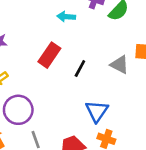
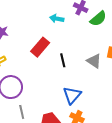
black line: (80, 69) -> (63, 60), turned -48

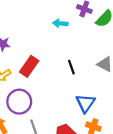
red rectangle: (40, 47) -> (29, 66), moved

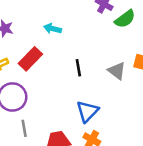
cyan arrow: (60, 23) -> (52, 29), moved

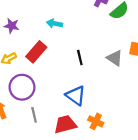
blue triangle: (87, 111) -> (76, 96), moved, turned -35

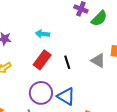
red rectangle: (36, 52) -> (42, 60), moved
purple circle: (22, 87) -> (41, 93), moved

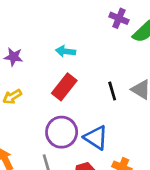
black line: (67, 62) -> (112, 91), moved

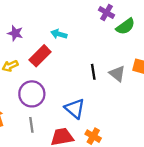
red rectangle: (64, 87) -> (40, 56), moved
purple circle: (62, 132) -> (32, 94), moved

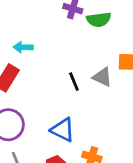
green semicircle: (125, 26) -> (99, 20), turned 42

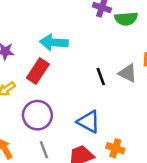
cyan arrow: (23, 47) -> (54, 42), size x1.5

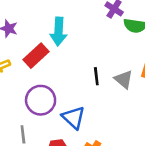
cyan arrow: (54, 42) -> (59, 32), turned -104
purple circle: (37, 115) -> (41, 100), moved

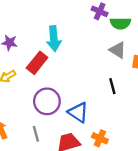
black line: (96, 76) -> (112, 86), moved
gray triangle: (124, 79) -> (118, 50), moved

